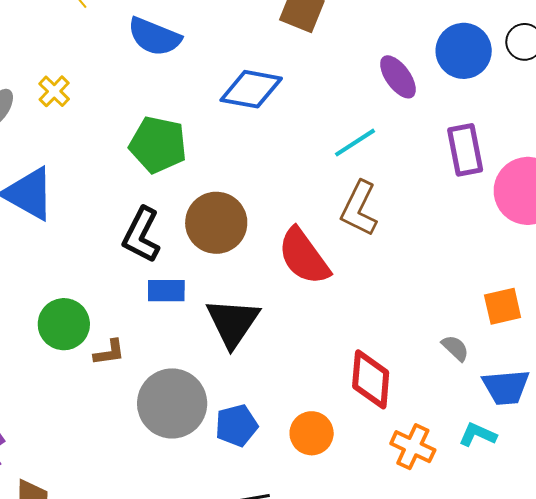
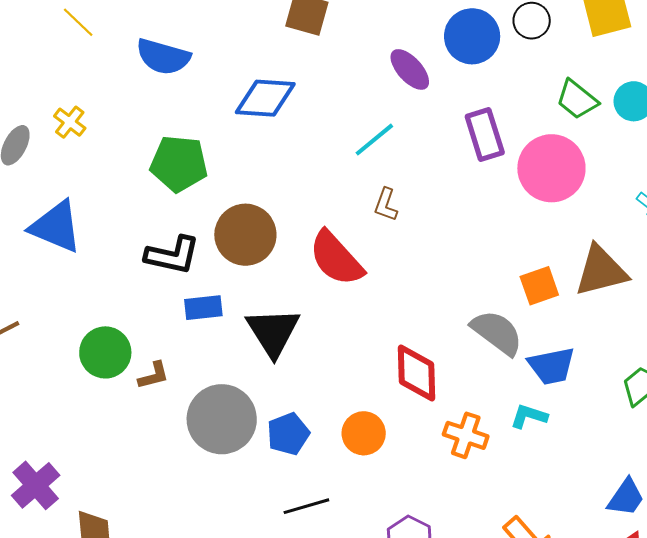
brown L-shape: (359, 209) -> (386, 205), size x0.6
black L-shape: (141, 235) -> (172, 255), turned -98
gray semicircle: (455, 348) -> (497, 333), size x1.8

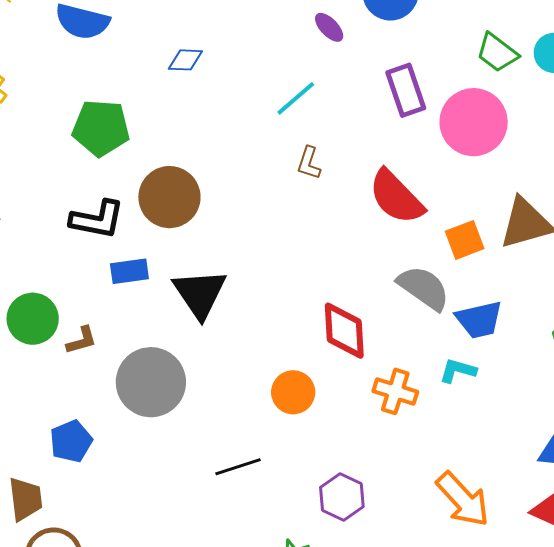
purple ellipse: (410, 69) -> (329, 27), size x0.7
blue diamond: (265, 98) -> (185, 60), size x0.6
red semicircle: (336, 258) -> (396, 197), moved
blue pentagon: (288, 434) -> (71, 441), moved

